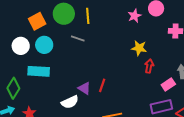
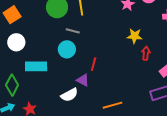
orange square: (37, 21) -> (12, 15), moved
cyan circle: (44, 45) -> (67, 49), moved
red line: (102, 85) -> (94, 64), moved

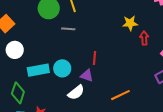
cyan circle: (67, 49) -> (62, 68), moved

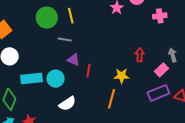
yellow star: (130, 23) -> (122, 76), moved
purple triangle: (87, 76) -> (74, 60), moved
orange line: (120, 95) -> (111, 99), moved, turned -54

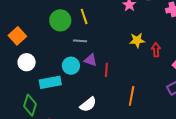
yellow star: (122, 76) -> (137, 40), moved
cyan circle: (56, 79) -> (71, 66), moved

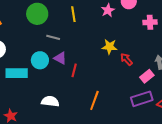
yellow line: (84, 16) -> (73, 14), moved
red arrow: (156, 50) -> (126, 59), turned -48
white semicircle: (88, 104) -> (50, 101), turned -144

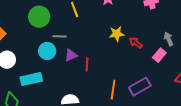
purple triangle: (60, 58) -> (71, 55), turned -40
cyan circle: (40, 60) -> (47, 51), moved
purple rectangle: (142, 99) -> (140, 87), moved

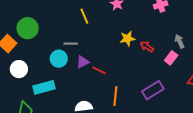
green circle: (39, 17) -> (28, 28), moved
red line: (87, 64) -> (99, 70), turned -64
orange line: (113, 90) -> (115, 96), moved

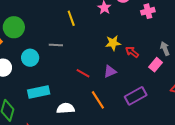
cyan circle: (59, 59) -> (30, 58), moved
purple triangle: (83, 62) -> (110, 71), moved
cyan rectangle: (44, 87) -> (39, 92), moved
orange line: (115, 96) -> (98, 100), turned -42

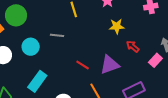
yellow star: (113, 43) -> (117, 26), moved
purple triangle: (110, 71) -> (110, 65), size x1.5
cyan rectangle: (39, 92) -> (37, 81), turned -45

